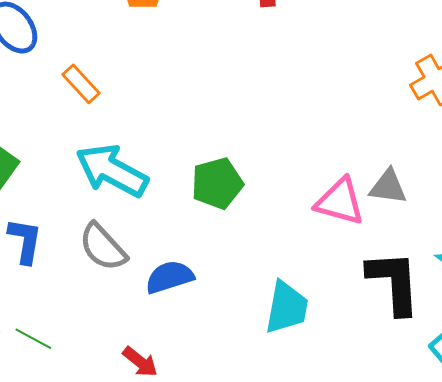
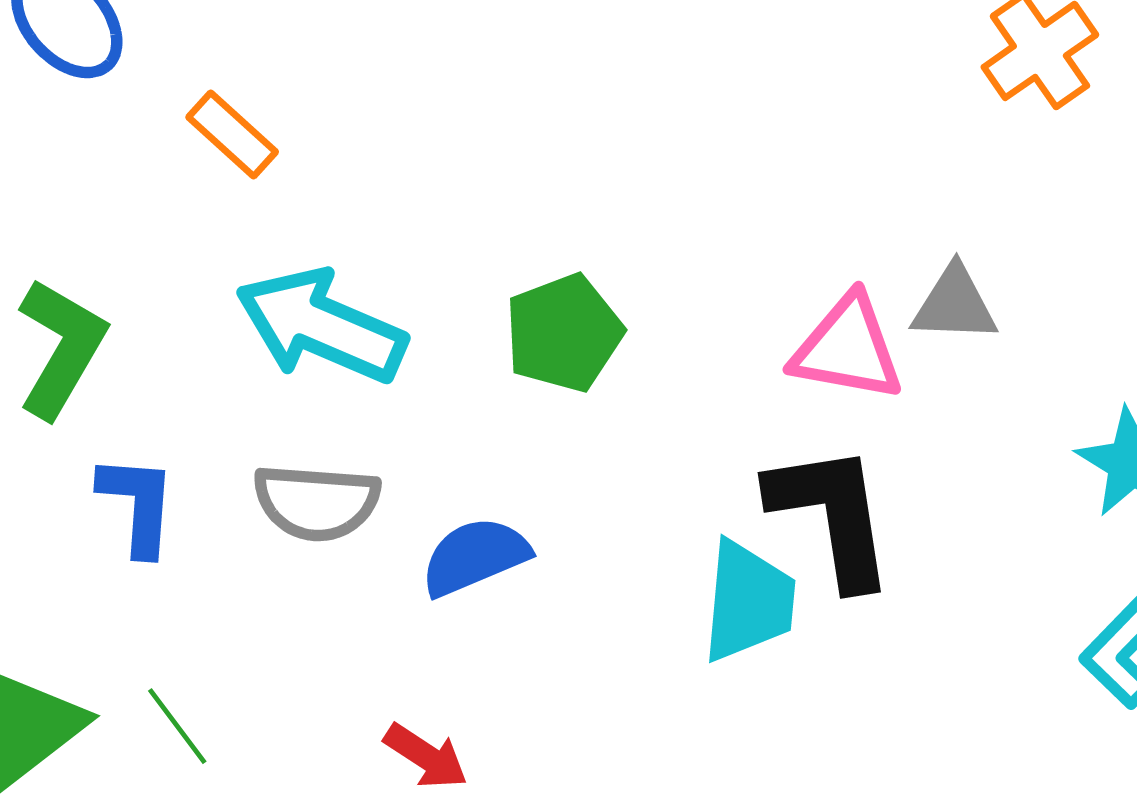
gray semicircle: (103, 247) -> (317, 502), turned -38
black L-shape: (394, 282) -> (832, 515), moved
green line: (33, 339) -> (177, 726), turned 30

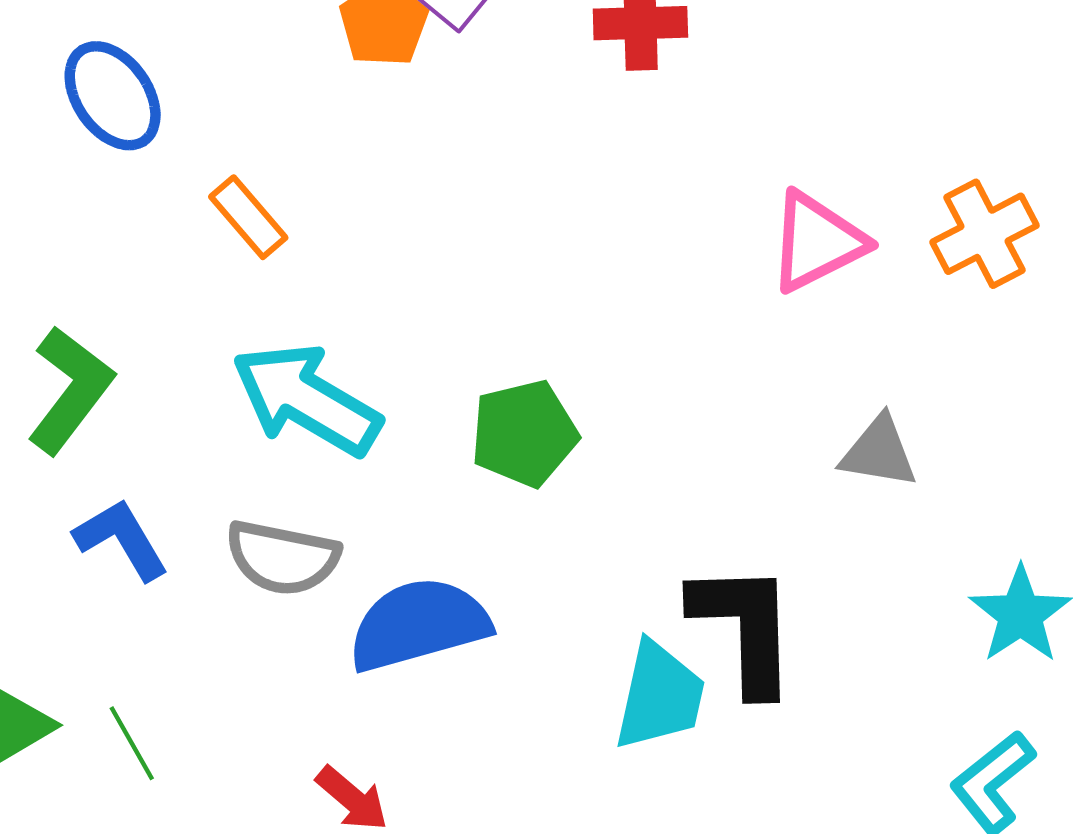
pink triangle: (847, 348) -> (817, 242), moved, turned -44
blue L-shape: (138, 505) -> (121, 539), turned -42
blue semicircle: (475, 556) -> (419, 624), size x1.4

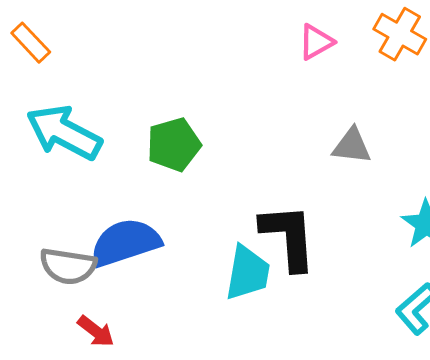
orange cross: (985, 234) -> (400, 34), turned -30
pink triangle: (817, 242) -> (316, 42), size x0.7
gray semicircle: (282, 558) -> (68, 266), moved

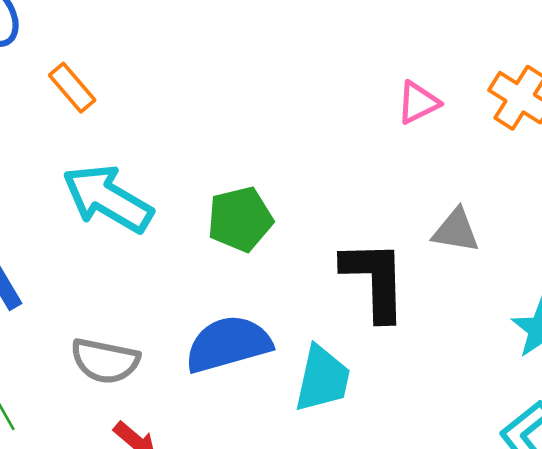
black L-shape: (289, 237) -> (375, 280), moved
blue semicircle: (125, 243) -> (228, 344), moved

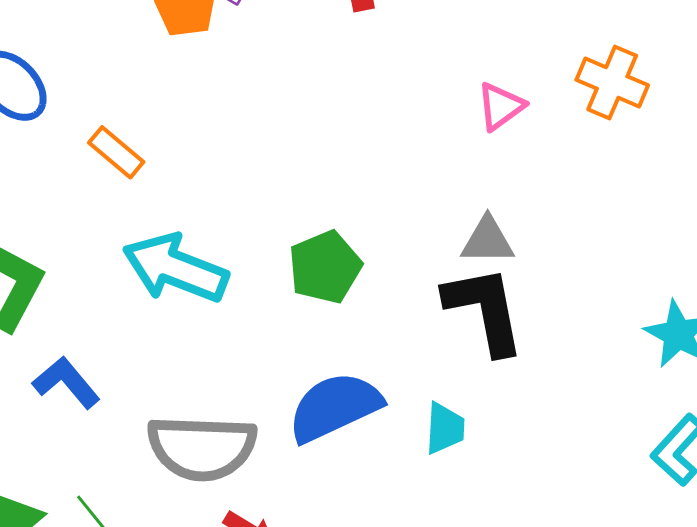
gray triangle: (456, 231) -> (488, 241), moved
gray semicircle: (105, 361) -> (202, 448), size x1.4
cyan trapezoid: (322, 379) -> (445, 428), size x0.7

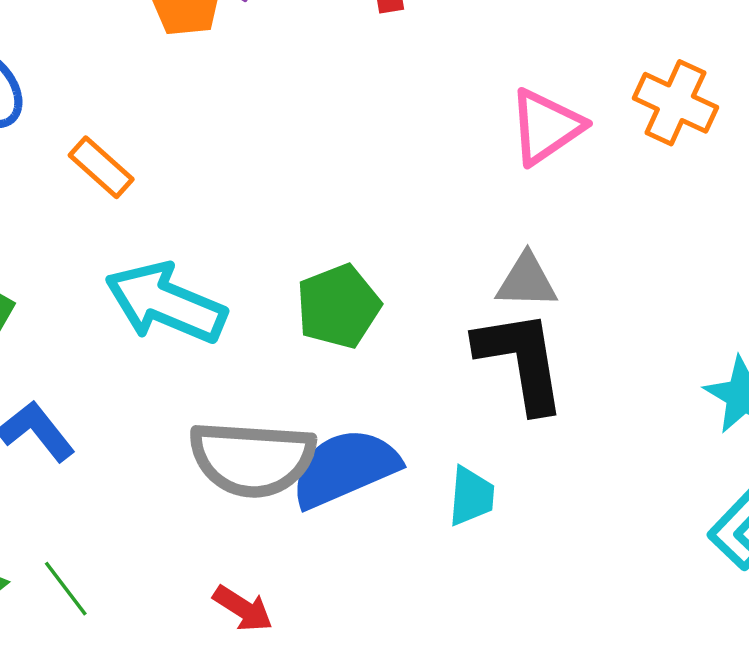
pink triangle: (501, 106) -> (546, 127), size x1.4
gray semicircle: (202, 448) -> (252, 459), moved

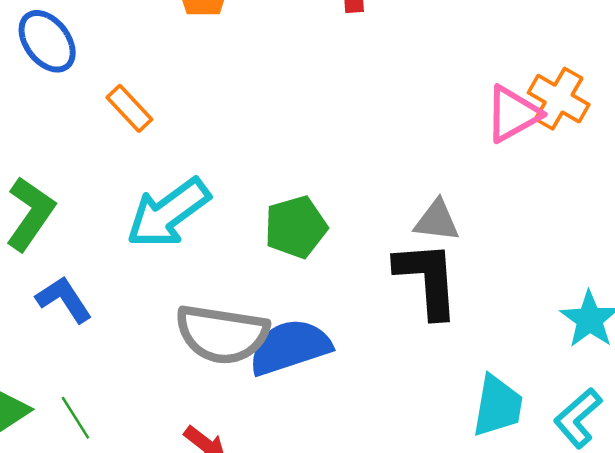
pink triangle: (546, 127) -> (513, 114), moved
cyan arrow: (166, 303) -> (168, 213), turned -64
cyan trapezoid: (471, 496) -> (498, 406), moved, size x1.4

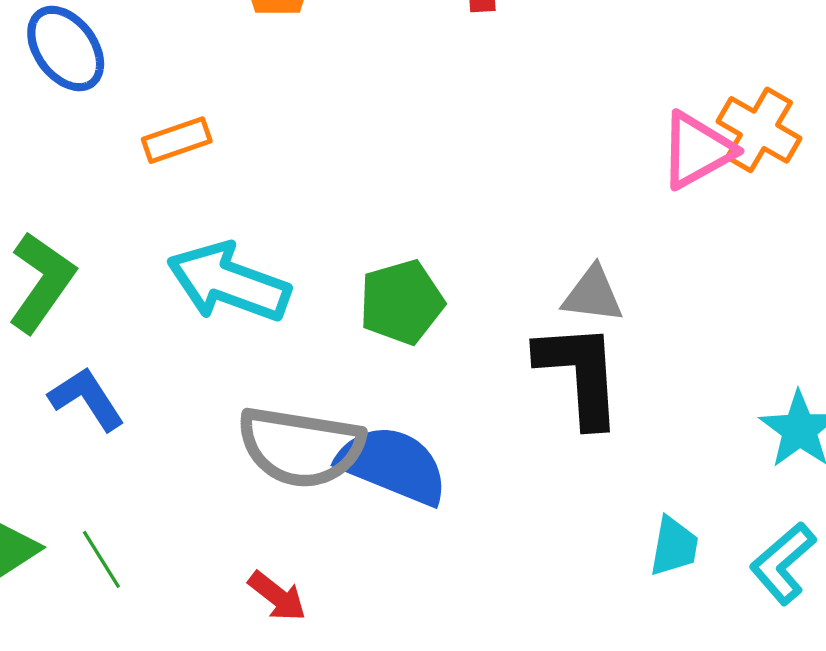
orange rectangle: (129, 108) -> (177, 140), turned -66
cyan arrow: (168, 213) -> (229, 282), turned 56
blue semicircle: (290, 347) -> (393, 465), turned 40
cyan trapezoid: (498, 406) -> (674, 546), size x0.7

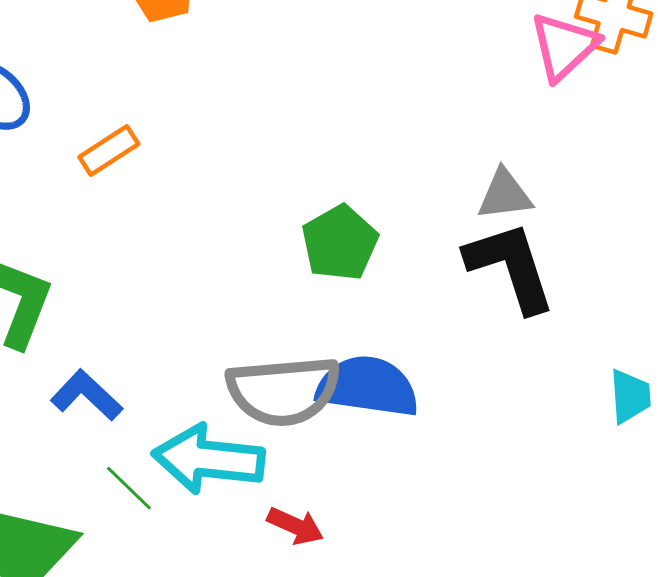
cyan arrow: (229, 282) -> (209, 459), moved
green line: (101, 559) -> (129, 488), moved

